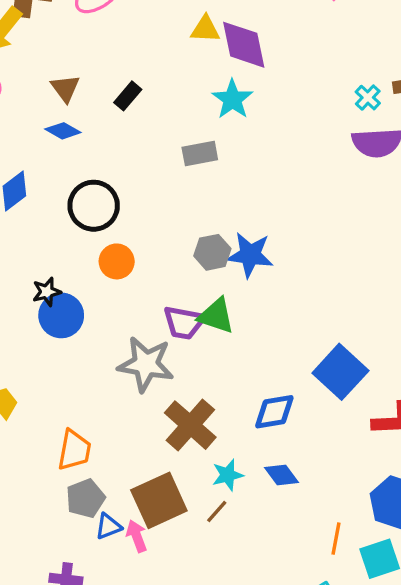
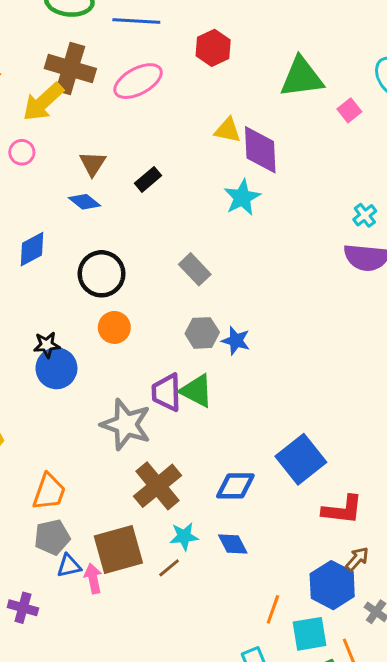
gray rectangle: (200, 154) -> (195, 269), moved, turned 48
blue star: (250, 255) -> (236, 341), size x0.7
purple trapezoid: (184, 323) -> (166, 392), turned 69

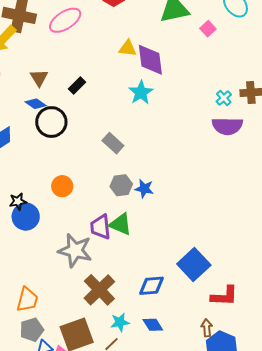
black circle: (102, 274) -> (51, 122), moved
brown arrow: (357, 559) -> (207, 328), moved, turned -42

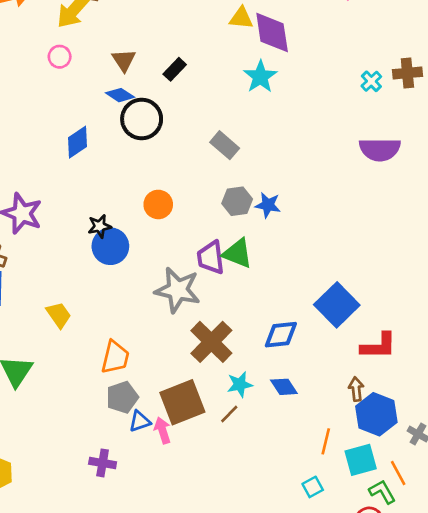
purple semicircle: (227, 126) -> (380, 149), moved

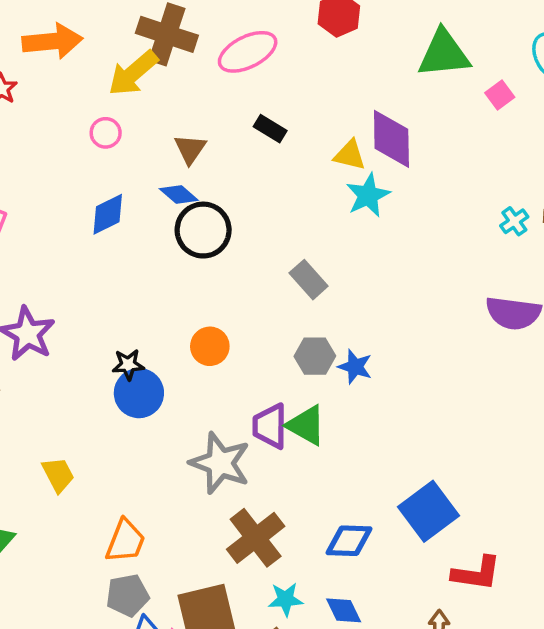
yellow triangle: (241, 18) -> (350, 155), moved
black rectangle: (175, 69) -> (270, 129), moved, turned 70
blue diamond: (78, 142) -> (108, 214), moved

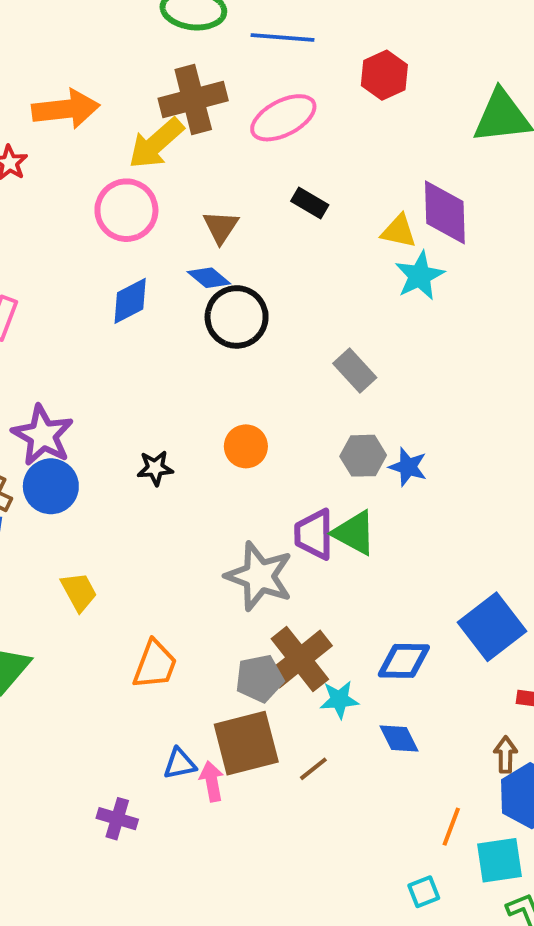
brown cross: (167, 34) -> (193, 100), turned -32
pink circle: (106, 133) -> (126, 210), size x1.8
blue circle: (139, 393) -> (51, 486), moved
gray pentagon: (127, 595) -> (260, 678), moved
cyan star: (286, 599) -> (339, 700), moved

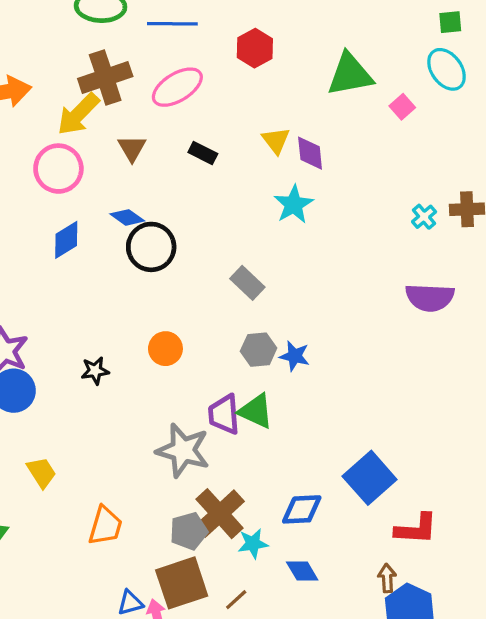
purple diamond: (445, 212) -> (310, 153), size x0.7
brown triangle: (221, 227) -> (132, 148), moved
yellow triangle: (399, 231) -> (276, 141), moved, turned 44

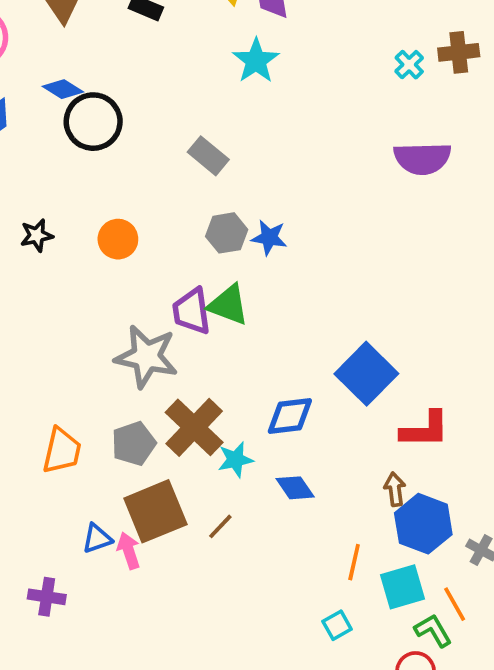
black star: (95, 371) -> (37, 235), moved
gray pentagon: (189, 531) -> (134, 444), moved

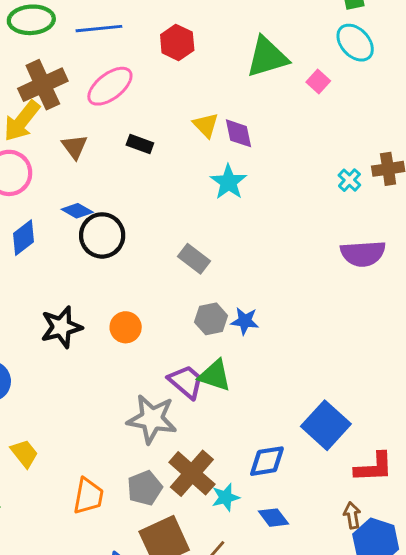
black star: (37, 235) -> (61, 327), size x1.6
purple trapezoid: (192, 311) -> (186, 382), turned 141

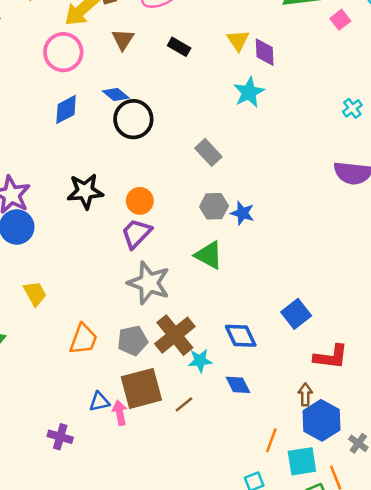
purple trapezoid: (186, 382) -> (136, 233), moved, turned -96
blue square: (326, 425) -> (296, 314), size x0.7
blue diamond: (267, 461) -> (241, 336), turned 64

